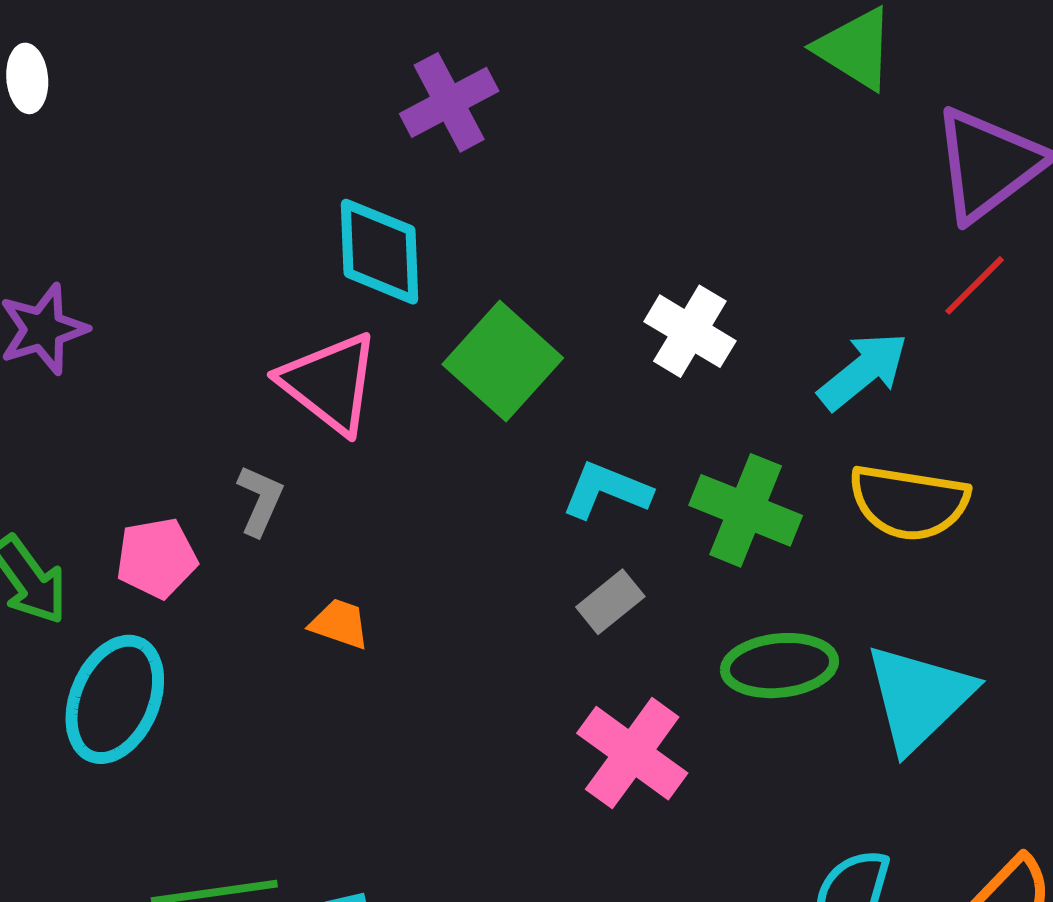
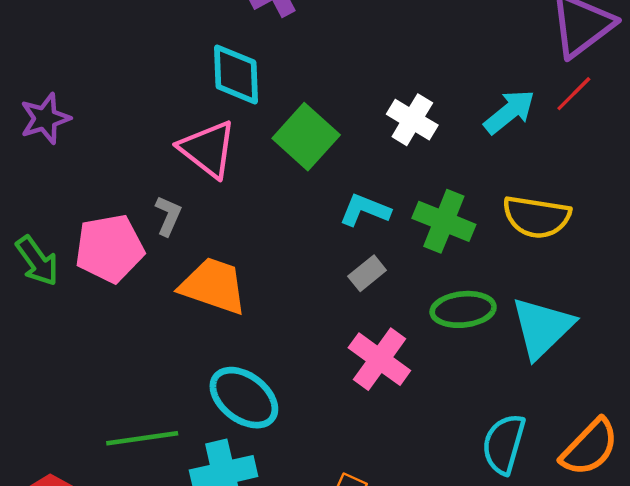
cyan arrow: (863, 371) -> (509, 112), moved
pink pentagon: (157, 558) -> (109, 248), size x1.5
orange trapezoid: (340, 624) -> (213, 286), size x2.0
cyan ellipse: (115, 699) -> (244, 398), moved, turned -76

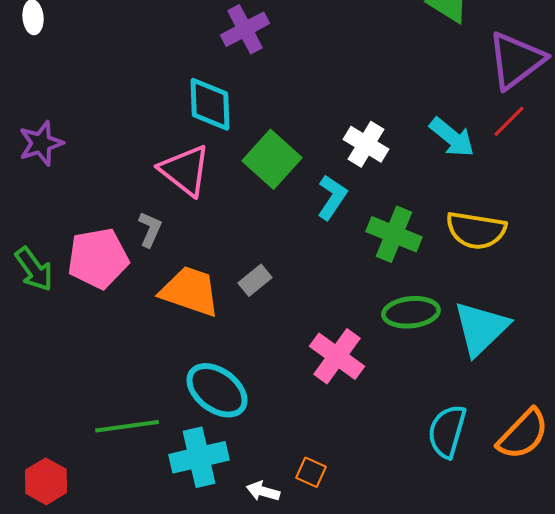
cyan arrow: (509, 112) -> (452, 137), turned 78
cyan L-shape: (365, 210) -> (332, 197), moved, turned 102
gray rectangle: (367, 273) -> (255, 280), moved

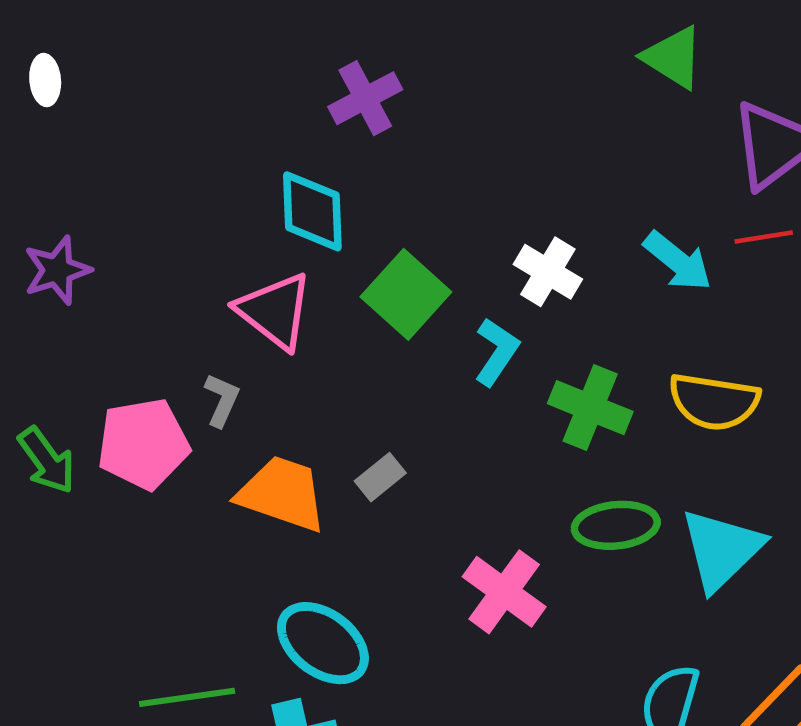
red line: (509, 121) -> (764, 237), turned 36

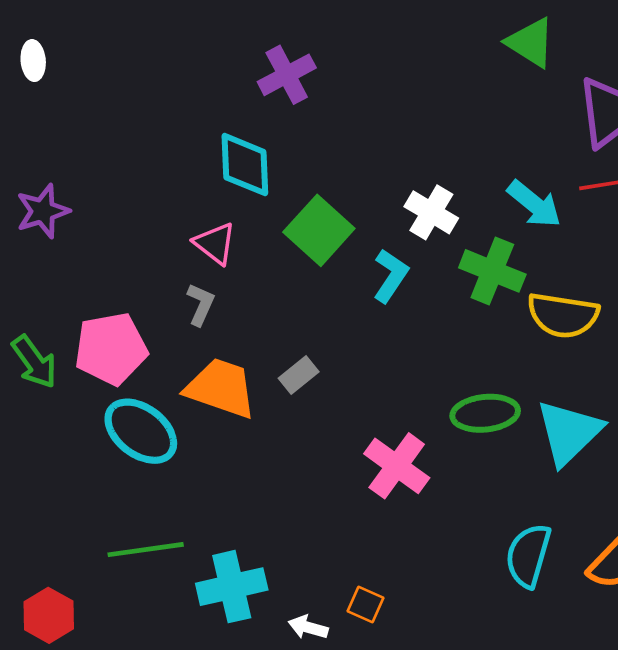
pink triangle: (275, 311) -> (215, 243), size x0.7
gray L-shape: (222, 400) -> (201, 304), moved
green cross: (590, 408) -> (492, 271), moved
cyan ellipse: (323, 643) -> (141, 431), moved

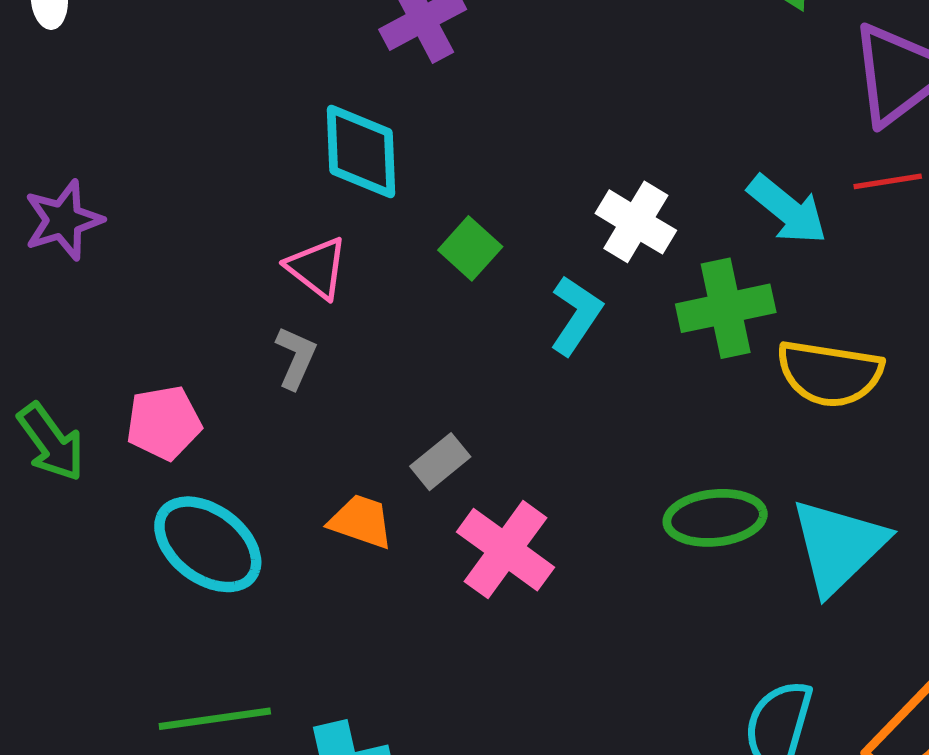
green square: (319, 230) -> (470, 248), size x0.6
green cross: (492, 271) -> (726, 308), turned -34
pink pentagon: (111, 349) -> (164, 423), size x0.7
orange trapezoid: (221, 388) -> (361, 521), moved, size x0.6
pink cross: (397, 466) -> (505, 550), moved

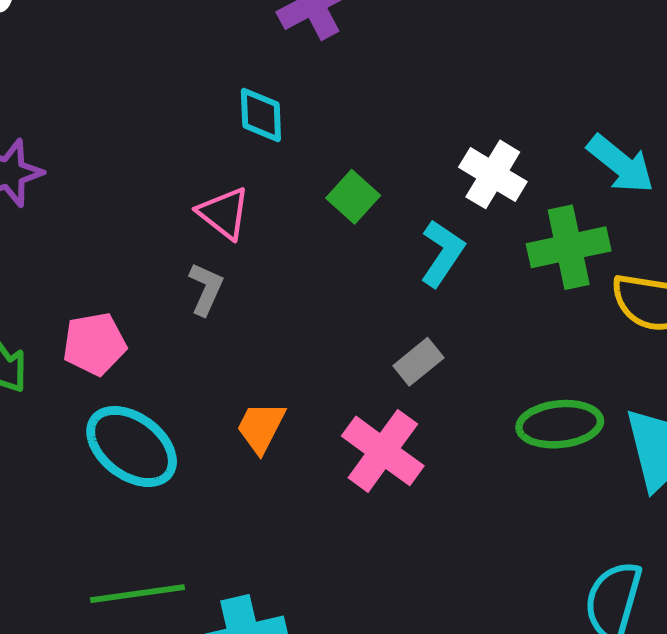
cyan diamond: (361, 151) -> (261, 115), size x0.7
gray rectangle: (440, 462) -> (418, 362), moved
orange trapezoid: (361, 521) -> (261, 427), turned -82

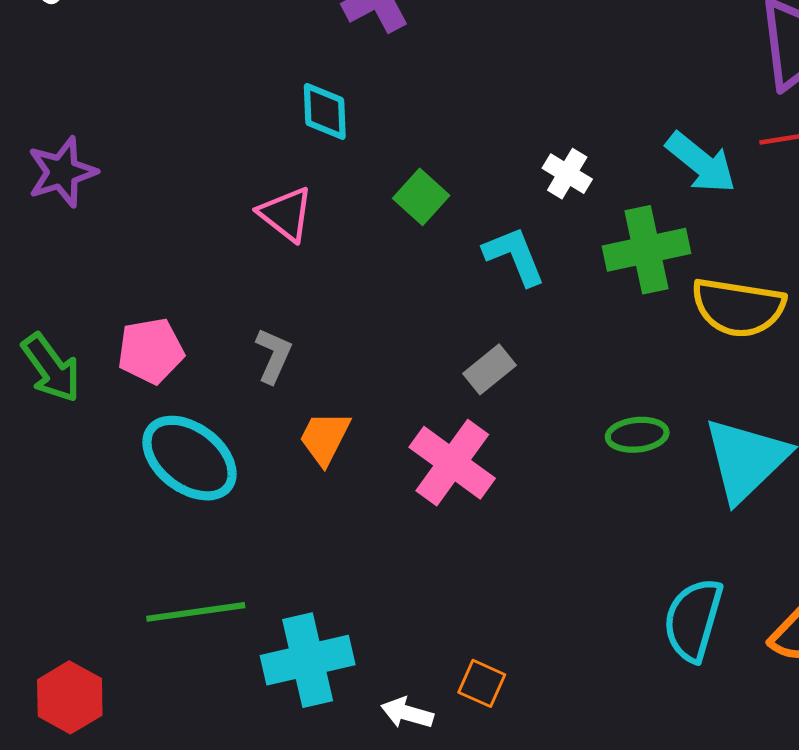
white cross: (493, 174) -> (567, 174), size x0.7
cyan L-shape: (442, 253) -> (514, 256), turned -56
gray L-shape: (206, 289) -> (273, 355), moved
green ellipse: (560, 424) -> (637, 435), size x0.7

